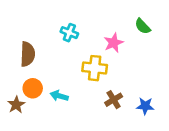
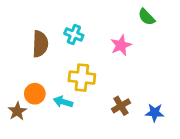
green semicircle: (143, 26) -> (147, 17), moved
brown semicircle: (28, 54) -> (40, 44), moved
yellow cross: (95, 68) -> (82, 78), moved

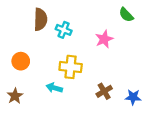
brown semicircle: (40, 44) -> (40, 19), moved
orange circle: (35, 94) -> (21, 61), moved

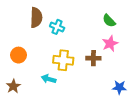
green semicircle: (126, 15) -> (109, 21), moved
pink star: (104, 39) -> (110, 44), moved
brown cross: (104, 91) -> (93, 58), moved, turned 32

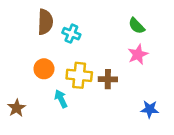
orange circle: (19, 55) -> (44, 69), moved
brown cross: (93, 58) -> (108, 79), moved
cyan arrow: (49, 79) -> (61, 99), turned 48

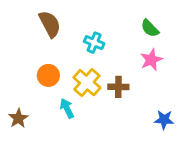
brown semicircle: (45, 22) -> (50, 24), turned -30
cyan cross: (71, 34) -> (94, 43), moved
yellow cross: (79, 75) -> (87, 83), turned 35

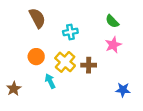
cyan cross: (94, 43) -> (70, 32), turned -32

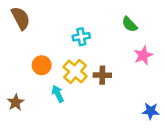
brown semicircle: (37, 18) -> (21, 18), moved
pink star: (113, 45) -> (143, 55), moved
blue star: (123, 90) -> (151, 111), moved

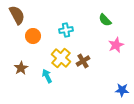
orange circle: (42, 65) -> (33, 36), moved
brown cross: (102, 75) -> (83, 61), turned -32
brown star: (16, 102) -> (21, 68), moved

